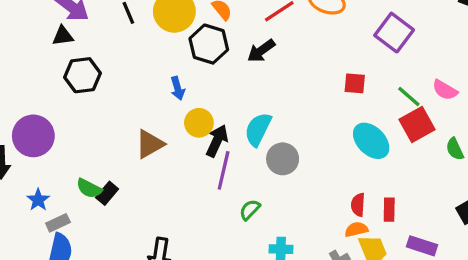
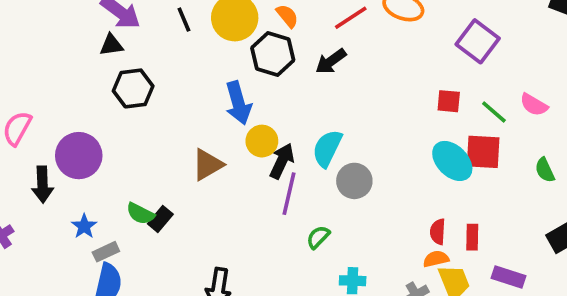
red square: (355, 83) -> (449, 101), moved
blue arrow: (178, 88) -> (238, 103), size x1.6
red square: (417, 124) -> (483, 152), moved, turned 32

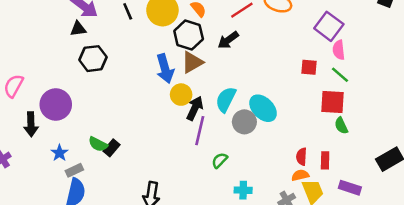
pink semicircle: (534, 105) -> (339, 50), moved, turned 54
cyan ellipse: (452, 161) -> (263, 108), moved
brown triangle: (207, 165) -> (192, 62), moved
green semicircle: (545, 170) -> (341, 126), moved

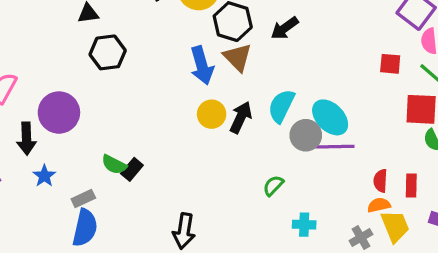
brown triangle: (192, 62) -> (238, 57), turned -45
yellow circle: (181, 95) -> (212, 114), moved
purple line: (200, 131) -> (335, 147), moved, turned 76
blue star: (59, 153) -> (44, 176), moved

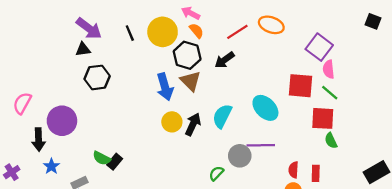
red square: (390, 64) -> (301, 86), size x1.6
cyan ellipse: (330, 117) -> (265, 108), moved
gray circle: (306, 135) -> (240, 156), moved

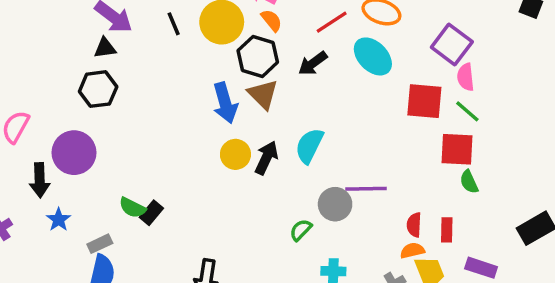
black hexagon: (97, 77) -> (98, 89), moved
cyan ellipse: (265, 108) -> (373, 56), moved

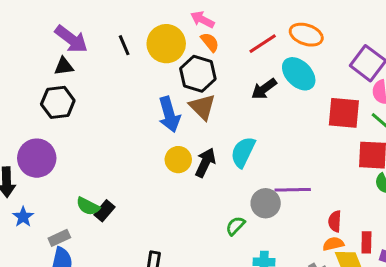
black arrow: (313, 63) -> (264, 89), moved
red rectangle: (447, 230) -> (366, 242), moved

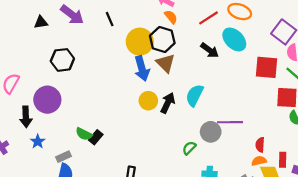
yellow circle: (166, 44) -> (140, 42), moved
black triangle: (64, 66) -> (41, 22), moved
black arrow: (264, 89) -> (210, 50), turned -108

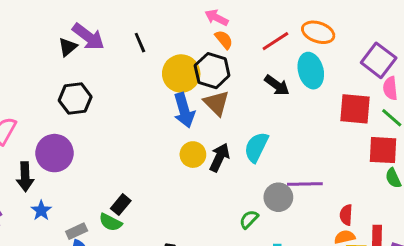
black triangle: (41, 22) -> (68, 47), moved, turned -32
cyan ellipse: (234, 39) -> (311, 71), turned 30
green semicircle: (84, 134) -> (110, 222), moved

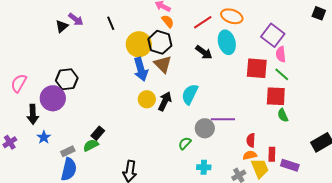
purple arrow: (88, 37) -> (76, 19), size x0.7
black hexagon: (75, 99) -> (67, 79), moved
green semicircle: (110, 222) -> (91, 145), turned 126

